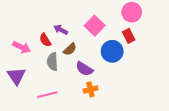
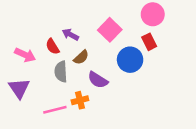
orange cross: (91, 89) -> (80, 100), moved

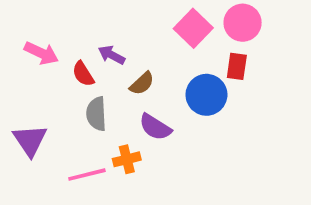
pink square: (110, 30) -> (193, 28), moved
red rectangle: (149, 42) -> (237, 66), turned 35
pink arrow: (25, 55) -> (41, 53), moved
brown semicircle: (81, 57) -> (142, 83), moved

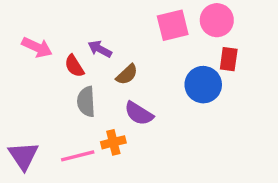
pink square: (193, 28) -> (173, 25), turned 32
red rectangle: (237, 66) -> (229, 59), moved
blue circle: (206, 95) -> (203, 85), moved
purple triangle: (30, 140) -> (23, 156), moved

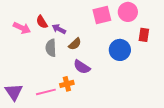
red rectangle: (229, 59) -> (144, 35), moved
red semicircle: (74, 66) -> (42, 22), moved
gray semicircle: (86, 102) -> (51, 48), moved

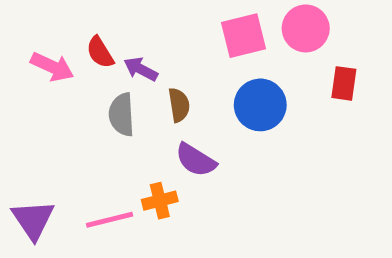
brown semicircle: (75, 44) -> (179, 105), turned -56
blue circle: (120, 50) -> (260, 105), moved

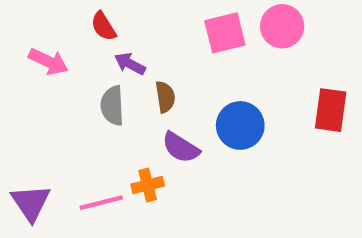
red semicircle: (100, 52) -> (104, 26), moved
red rectangle: (344, 83) -> (331, 110), moved, size x1.4
blue circle: (260, 105) -> (240, 125), moved

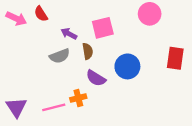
red semicircle: (104, 26) -> (41, 14), moved
pink square: (225, 33) -> (103, 28), moved
pink arrow: (48, 62) -> (16, 19), moved
gray semicircle: (112, 106) -> (60, 56), turned -108

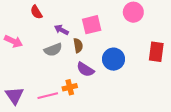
pink arrow: (16, 19) -> (13, 41), moved

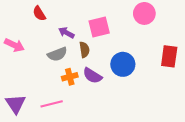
orange cross: (70, 87) -> (70, 77), moved

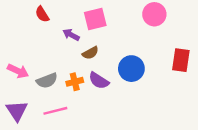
pink square: (99, 27) -> (95, 19), moved
pink arrow: (14, 45) -> (18, 71), moved
brown semicircle: (84, 50) -> (90, 53), turned 70
gray semicircle: (57, 54) -> (47, 81), moved

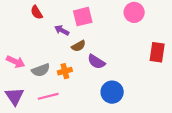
blue circle: (131, 69) -> (112, 92), moved
purple semicircle: (99, 81) -> (96, 62), moved

